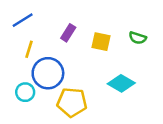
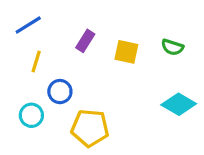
blue circle: (48, 73) -> (60, 92), size x0.6
cyan diamond: (121, 83) -> (179, 104), moved

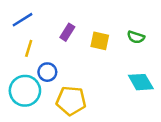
cyan diamond: (179, 104) -> (141, 82), turned 30
cyan circle: (31, 115) -> (25, 91), size x1.6

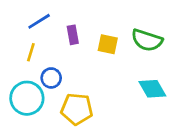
blue line: (22, 20) -> (39, 21), moved
purple rectangle: (67, 32) -> (73, 35), turned -42
green semicircle: (136, 37) -> (147, 40), size x1.6

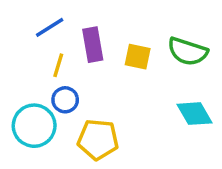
purple rectangle: (73, 35) -> (93, 45), size x1.4
yellow line: (31, 52) -> (58, 65), moved

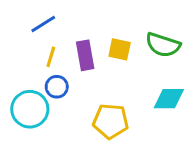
purple rectangle: (93, 45) -> (85, 55), moved
cyan diamond: (195, 114) -> (169, 99), turned -60
yellow pentagon: (98, 139) -> (111, 121), moved

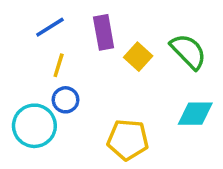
green semicircle: (163, 45) -> (188, 51), turned -152
yellow square: (120, 49) -> (138, 57), turned 30
purple rectangle: (85, 55) -> (104, 32), moved

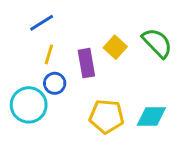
purple rectangle: (104, 32) -> (86, 63), moved
cyan diamond: (195, 114) -> (151, 116), moved

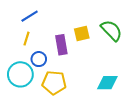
yellow square: (115, 47) -> (82, 33), turned 35
yellow line: (49, 54) -> (27, 39), moved
yellow pentagon: (107, 116) -> (54, 83), moved

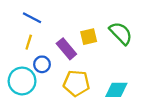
blue line: (30, 16) -> (32, 18), turned 60
purple rectangle: (61, 45) -> (66, 49), turned -30
yellow pentagon: (54, 83) -> (76, 83), moved

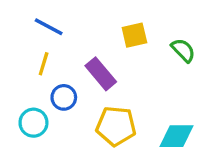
green semicircle: (121, 33) -> (183, 50), size x0.7
yellow square: (89, 37) -> (134, 35), moved
cyan circle: (22, 81) -> (33, 123), size x0.7

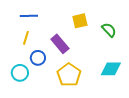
blue line: (49, 27) -> (29, 16), turned -30
yellow pentagon: (116, 126) -> (69, 75), turned 30
cyan diamond: (177, 136) -> (111, 69), moved

